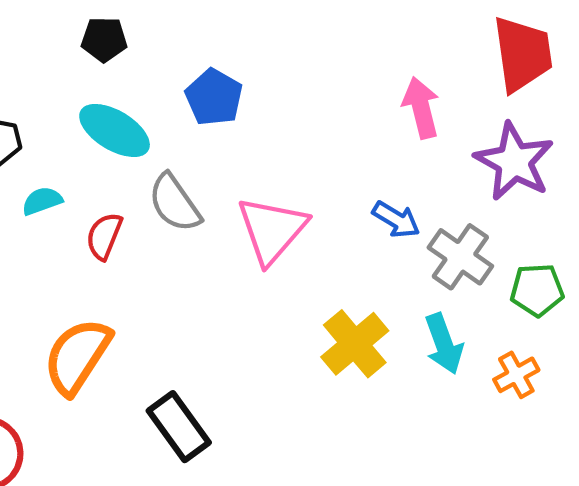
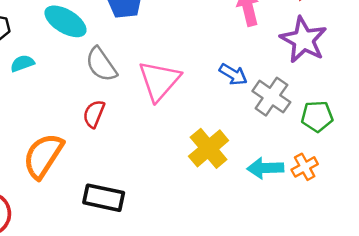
red semicircle: (104, 236) -> (94, 114), moved
cyan arrow: (444, 344) -> (265, 168), moved, turned 108
black rectangle: (179, 427) -> (104, 198), turned -42

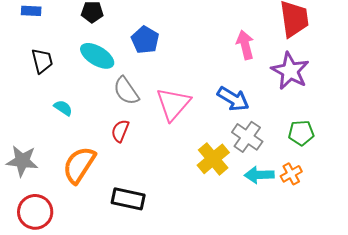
cyan semicircle: (22, 63) -> (63, 108), moved, turned 54
blue arrow: (233, 74) -> (233, 99), size x1.4
gray cross: (271, 97) -> (247, 137), moved

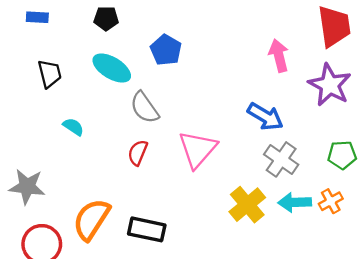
pink triangle: (173, 104) -> (198, 149), moved
yellow cross: (213, 159) -> (247, 205), moved
orange semicircle: (79, 165) -> (91, 219), moved

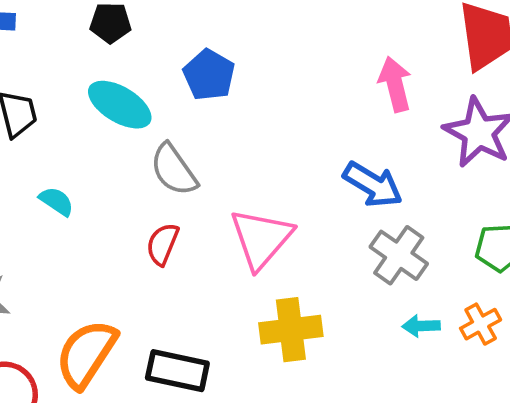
cyan arrow: (295, 202) -> (421, 326), size x0.7
yellow cross: (247, 205) -> (291, 330), moved, turned 33

